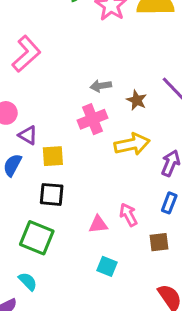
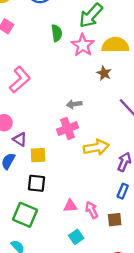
brown star: (137, 100) -> (104, 73), moved
pink arrow: (128, 215) -> (92, 210), moved
cyan square: (107, 266) -> (76, 237), turned 32

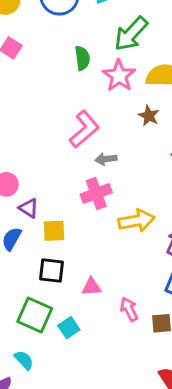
pink L-shape: (20, 80) -> (84, 129), moved
pink triangle: (70, 206) -> (91, 287), moved
cyan square: (76, 237) -> (69, 328), moved

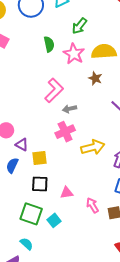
green arrow: (131, 34) -> (79, 26), size x0.7

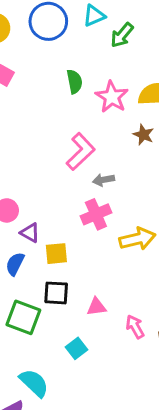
green arrow: (79, 26) -> (122, 35), moved
green square: (31, 214) -> (23, 317), moved
cyan semicircle: (27, 244) -> (34, 383), size x1.5

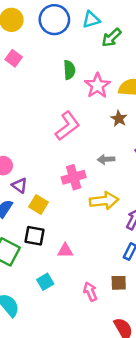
gray arrow: (104, 180) -> (106, 159), moved
yellow square: (56, 254) -> (38, 205), turned 30
pink arrow: (135, 327) -> (90, 292), moved

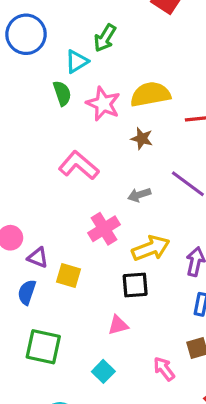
cyan triangle: (91, 20) -> (77, 61), moved
pink L-shape: (67, 126) -> (79, 165), turned -88
black square: (35, 236) -> (135, 285), moved

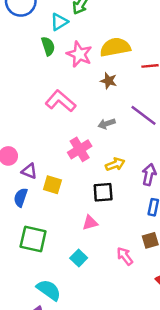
yellow arrow: (151, 248) -> (115, 164), size x0.7

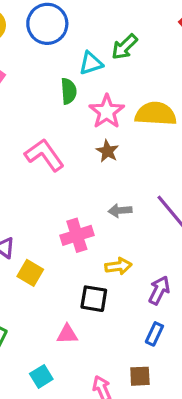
brown star: (109, 81) -> (107, 151), moved
pink L-shape: (60, 101) -> (44, 155), moved

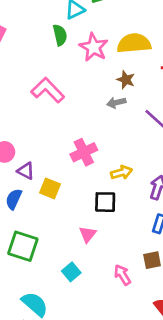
brown star: (107, 151) -> (126, 80), moved
gray arrow: (120, 210) -> (116, 103), moved
pink triangle: (67, 334) -> (88, 234), turned -42

